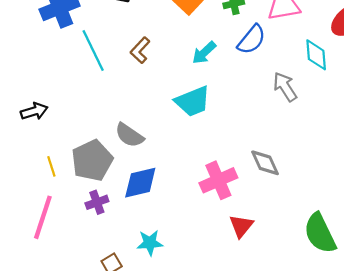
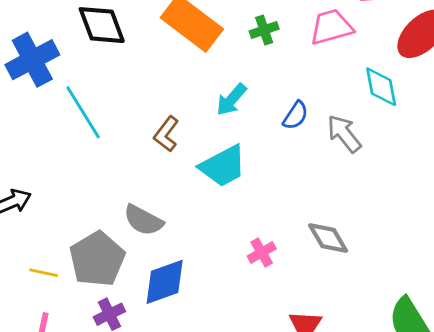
blue semicircle: (252, 40) -> (296, 115), moved, size x0.7
brown L-shape: (140, 50) -> (166, 134), moved
yellow line: (51, 166) -> (44, 273), turned -54
pink cross: (218, 180) -> (262, 252), moved, size x0.6

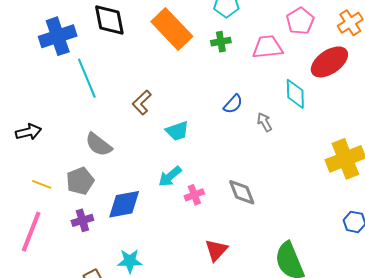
cyan arrow: (231, 100) -> (170, 176), moved
gray arrow: (344, 134) -> (264, 122), size x0.7
cyan trapezoid: (223, 166) -> (177, 131), size x0.7
gray semicircle: (143, 220) -> (99, 145), moved
gray pentagon: (97, 259) -> (80, 181), size x0.7

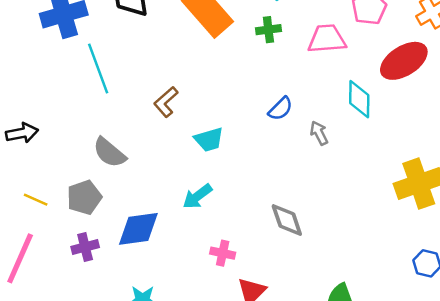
pink cross: (194, 195) -> (223, 253), moved, turned 30

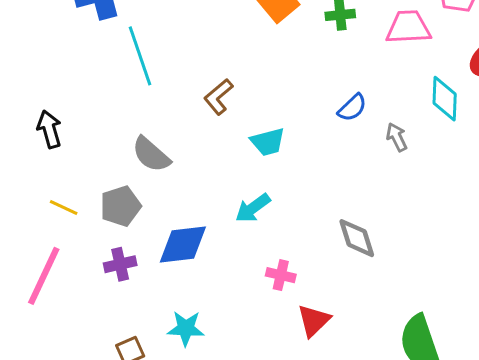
black arrow: (22, 133) -> (49, 129), turned -96

